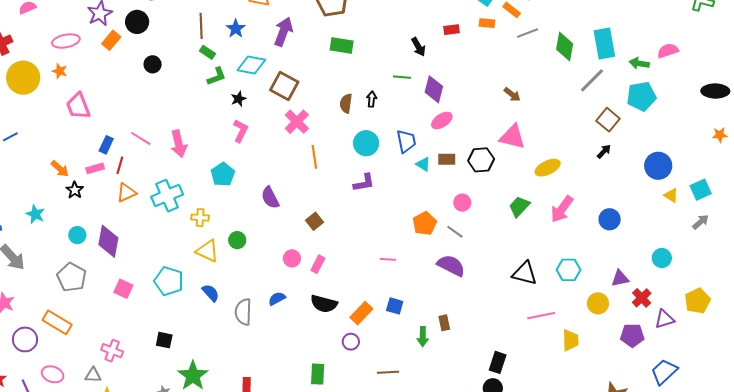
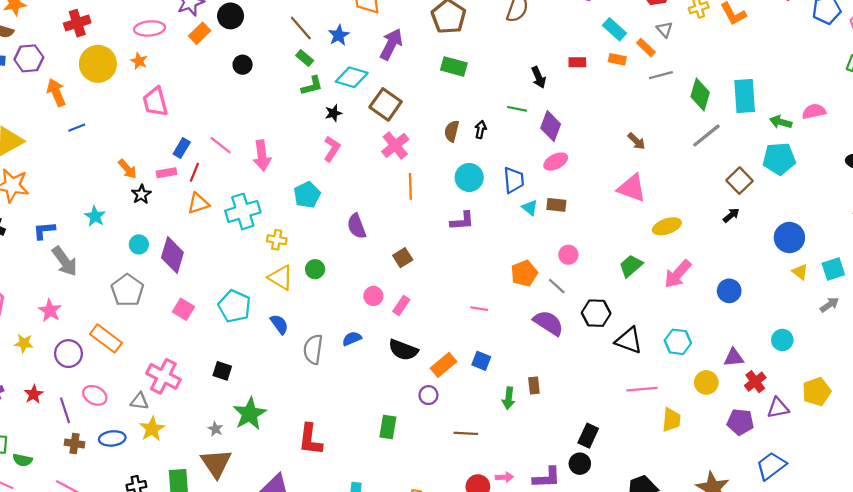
brown line: (201, 26) -> (301, 28), turned -45
gray line: (592, 80) -> (706, 136), moved
black hexagon: (481, 160) -> (596, 313), moved
pink cross: (112, 351) -> (163, 376), size x1.4

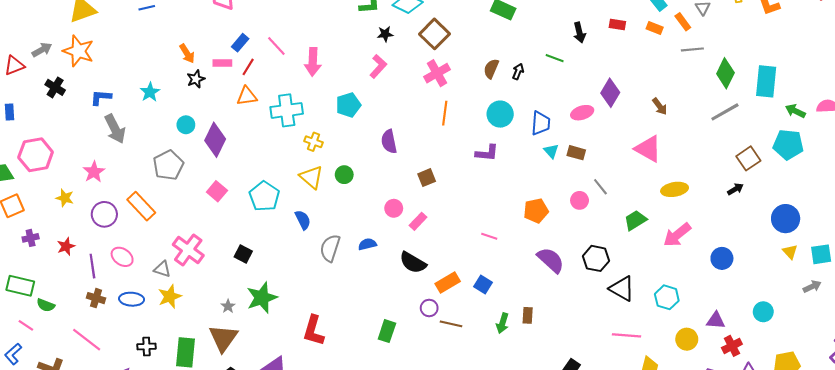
purple diamond: (551, 126) -> (610, 93), moved
gray line: (557, 286) -> (600, 187), moved
brown line: (466, 433) -> (451, 324), moved

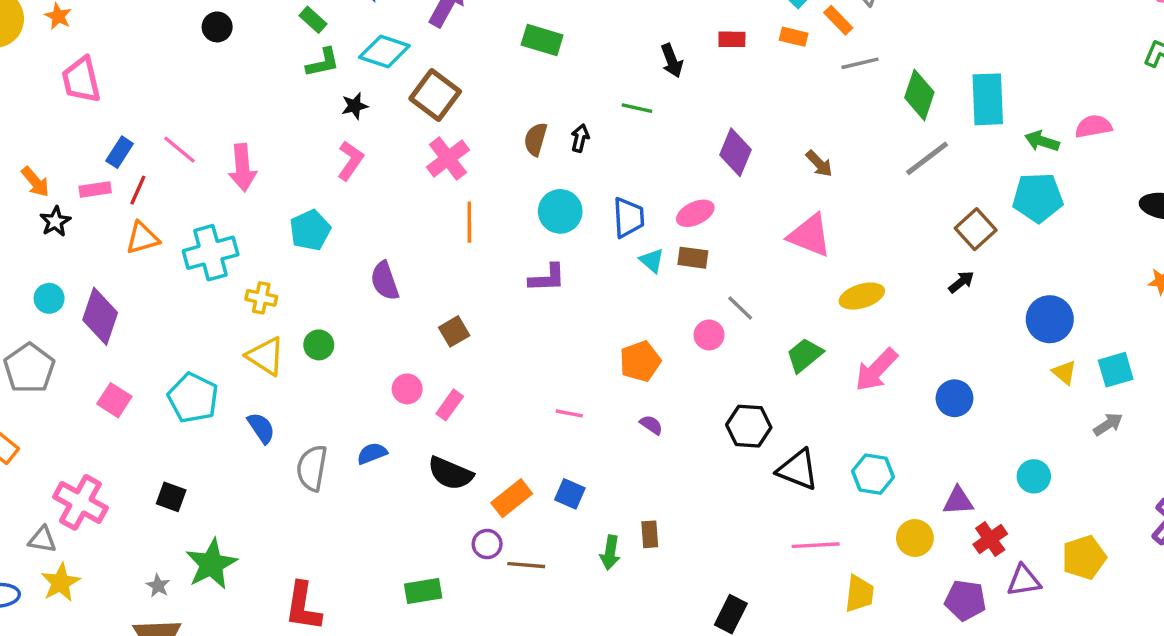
pink ellipse: (582, 113) -> (695, 213), moved
purple semicircle: (551, 260) -> (651, 425), moved, size x0.5
green rectangle: (387, 331) -> (423, 591), turned 70

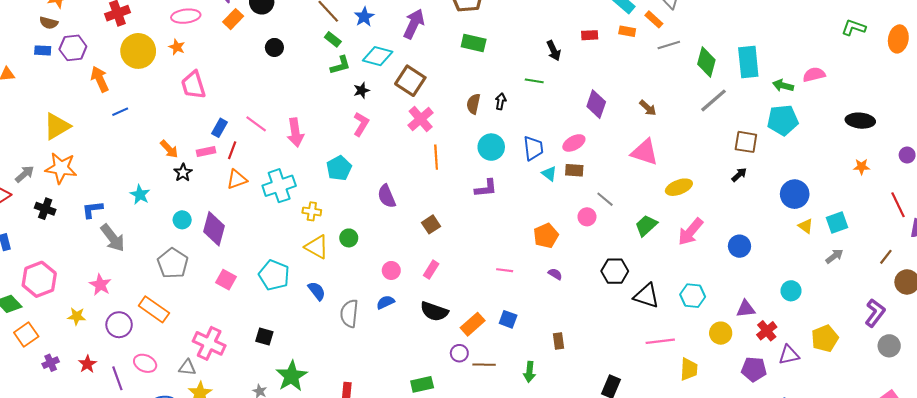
brown square: (976, 229) -> (746, 142), turned -35
pink circle: (407, 389) -> (391, 270), moved
green arrow: (610, 553) -> (529, 372), moved

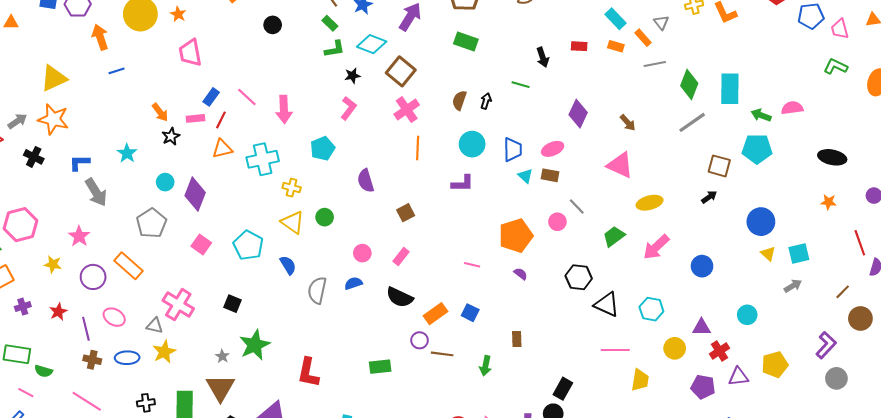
orange pentagon: (546, 236) -> (516, 236), size x1.4

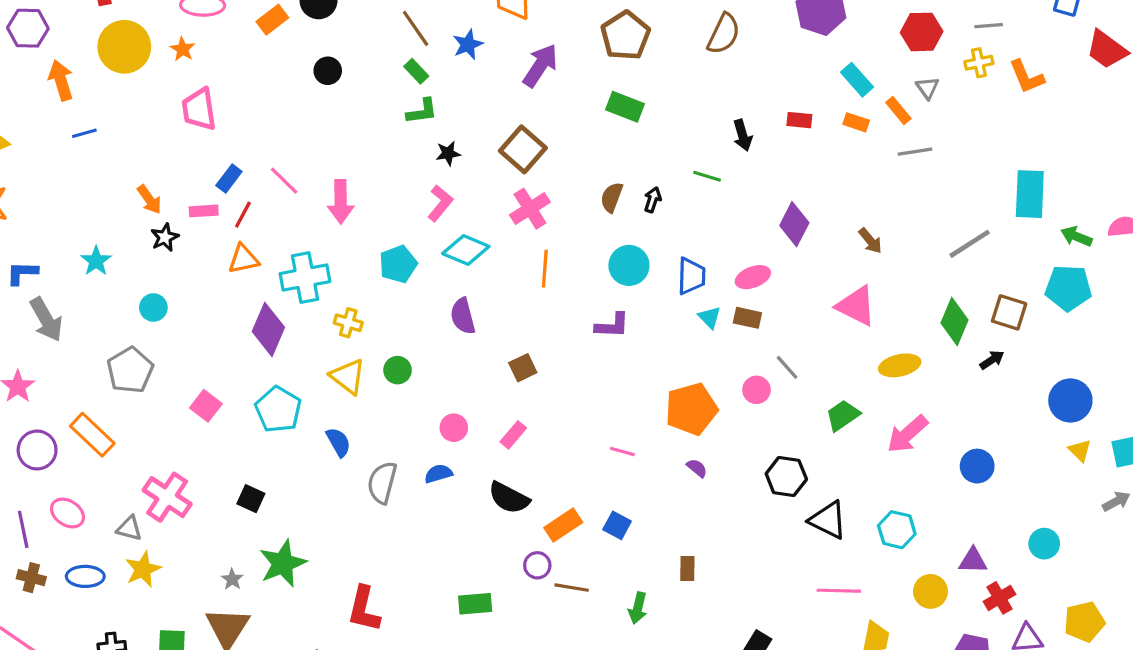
cyan diamond: (372, 44) -> (466, 250), moved
green diamond: (689, 84) -> (954, 321), moved
purple diamond: (195, 194) -> (268, 329), moved

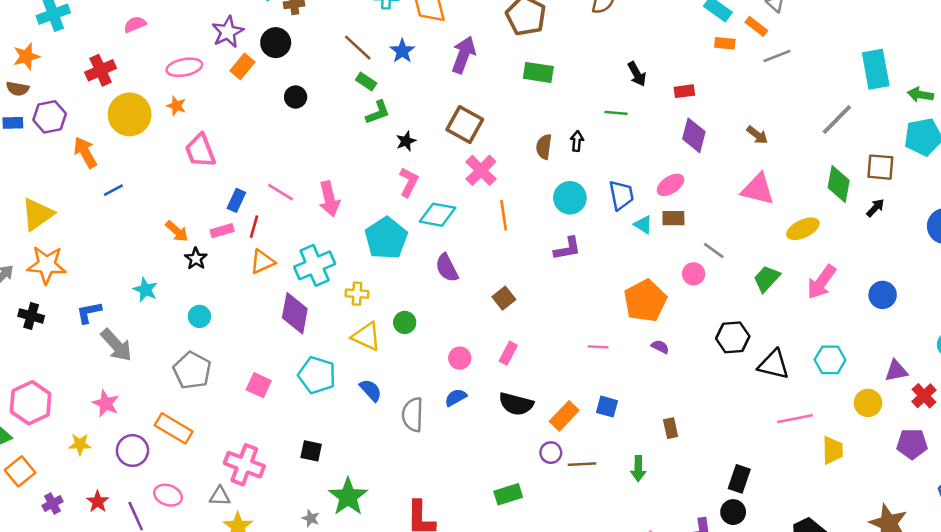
red rectangle: (799, 120) -> (684, 91), moved
cyan pentagon: (398, 264) -> (386, 238), size x1.4

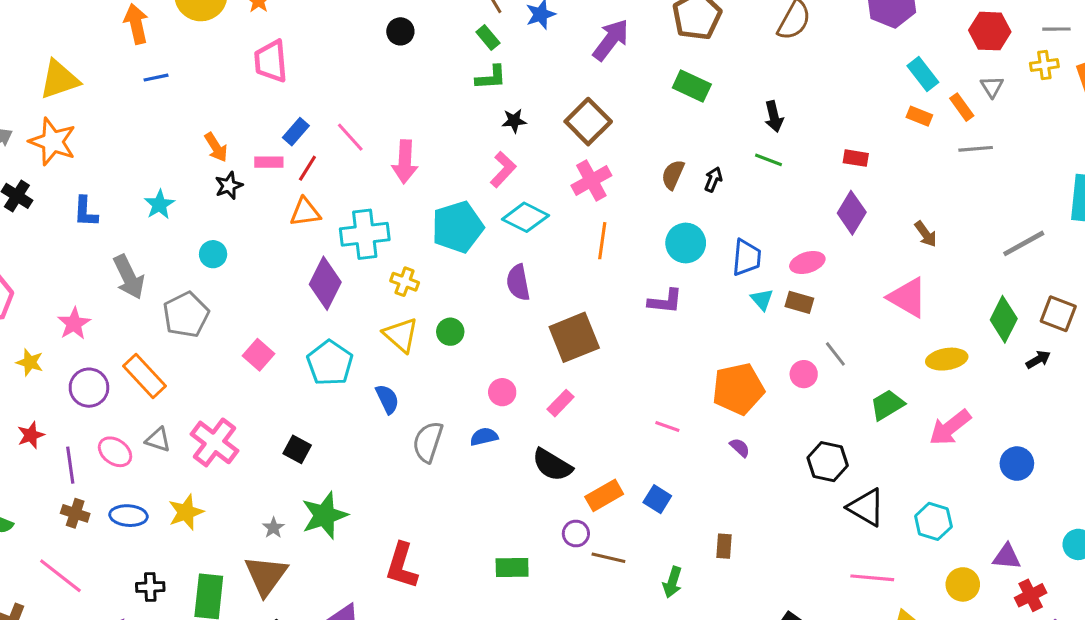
black arrow: (637, 74) -> (774, 117), moved
brown square: (504, 298) -> (574, 337), size x1.8
blue L-shape: (89, 312) -> (86, 212), turned -92
gray arrow: (116, 345) -> (129, 277), moved
gray triangle: (220, 496) -> (158, 440), moved

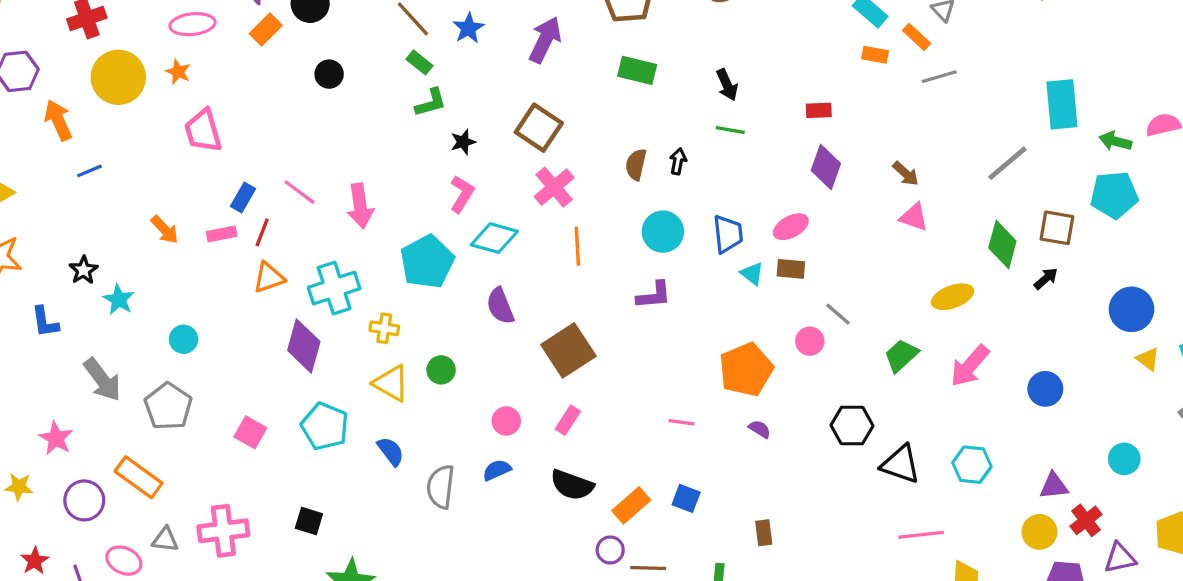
black star: (229, 186) -> (84, 270), moved
pink triangle: (908, 298) -> (914, 217), moved, size x0.7
pink cross: (214, 442) -> (223, 531), turned -33
yellow circle: (963, 584) -> (1039, 532), moved

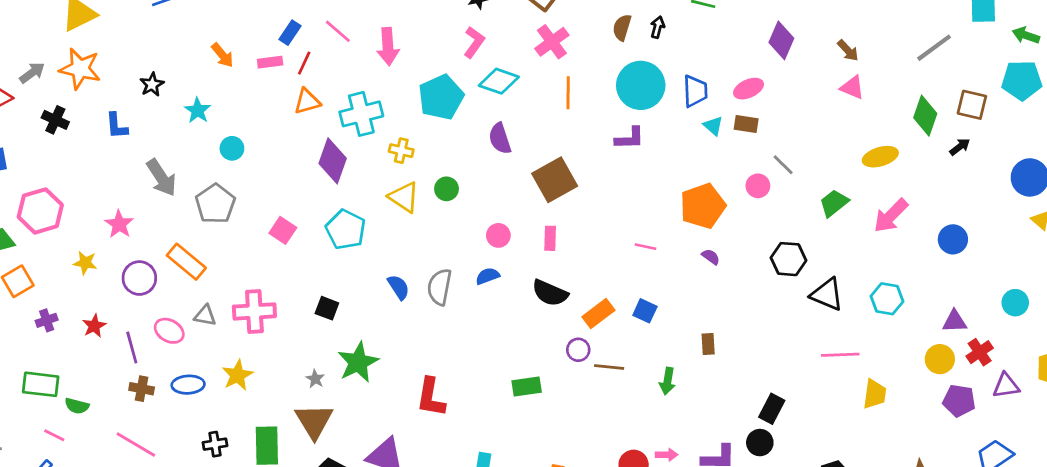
cyan circle: (663, 232) -> (641, 85), size x1.4
cyan star: (119, 300) -> (198, 110), moved
pink rectangle: (568, 420) -> (550, 238), turned -35
blue semicircle: (391, 451) -> (399, 287), moved

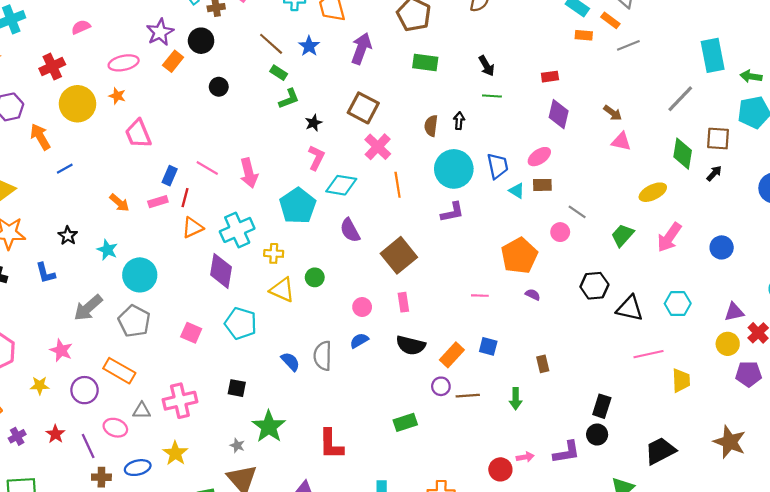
cyan circle: (232, 148) -> (140, 275), size x1.8
gray arrow: (161, 178) -> (88, 308), turned 92

